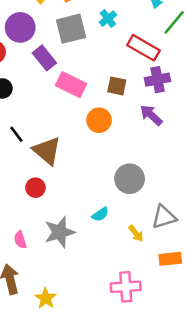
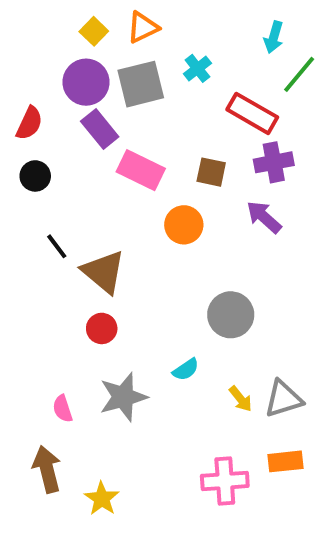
purple circle: (20, 27) -> (86, 82), moved
red circle: (35, 188) -> (102, 328), moved
gray triangle: (164, 217) -> (284, 399), moved
orange rectangle: (170, 259) -> (285, 461), moved

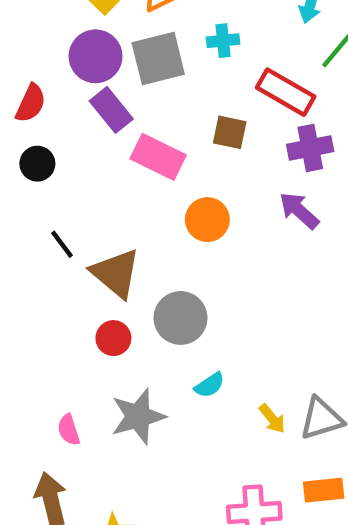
cyan cross: (197, 68) -> (223, 41), turned 32
brown square: (211, 172) -> (230, 132), moved
gray circle: (231, 315) -> (181, 318), moved

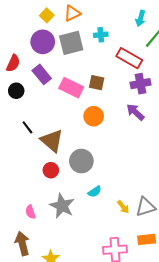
purple rectangle: (111, 110) -> (42, 74), moved
brown square: (230, 132) -> (97, 83), moved
gray star: (138, 416) -> (62, 206), turned -30

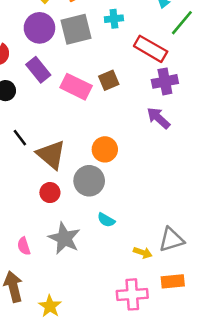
brown square: (97, 83) -> (109, 80), turned -35
orange circle: (94, 116) -> (105, 149), moved
cyan semicircle: (95, 192) -> (106, 220), turned 64
yellow arrow: (123, 207) -> (143, 253), moved, turned -32

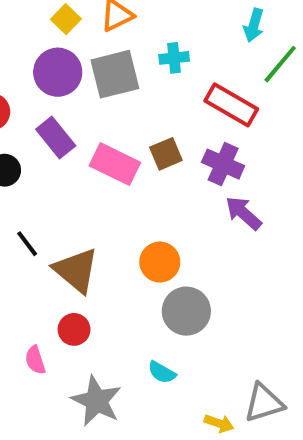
purple cross: (165, 81) -> (223, 164), moved, turned 35
gray circle: (89, 181) -> (186, 311), moved
pink semicircle: (24, 246) -> (35, 360), moved

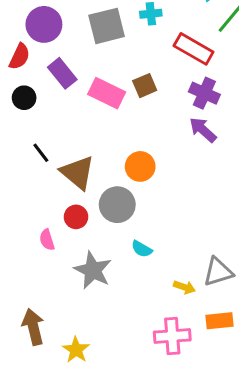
purple circle: (58, 72) -> (44, 24), moved
purple cross: (223, 164) -> (204, 93), moved
gray circle: (186, 311) -> (117, 205), moved

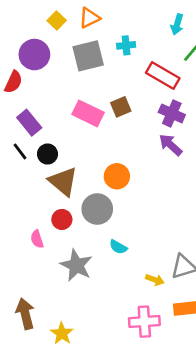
purple rectangle: (62, 73) -> (29, 123), moved
black circle: (24, 98) -> (47, 154), moved
black line: (41, 153) -> (20, 151), moved

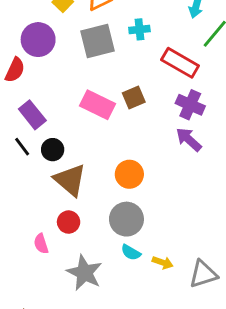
gray circle: (97, 209) -> (126, 219), moved
yellow arrow: (155, 280) -> (163, 263), moved

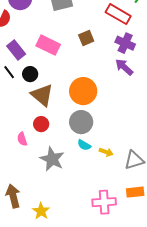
pink rectangle: (97, 105) -> (48, 45), moved
orange circle: (129, 174) -> (83, 91), size x1.4

